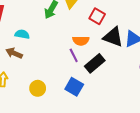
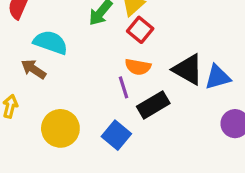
red square: (97, 16) -> (140, 30), moved
cyan semicircle: (22, 34) -> (51, 42), size x1.5
yellow circle: (38, 88) -> (60, 128), size x1.5

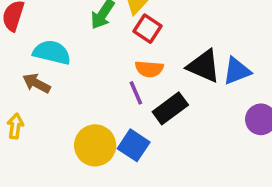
yellow circle: (60, 128) -> (95, 145), moved

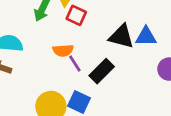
orange semicircle: (149, 69) -> (63, 50), moved
blue triangle: (237, 71) -> (146, 36), turned 30

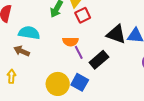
red square: (76, 15) -> (83, 15), turned 35

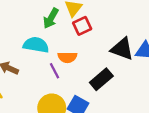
cyan semicircle: (29, 33) -> (36, 45), moved
purple line: (79, 52) -> (54, 71), moved

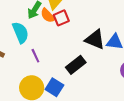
cyan semicircle: (36, 45) -> (20, 33), turned 55
orange semicircle: (67, 57) -> (48, 16), moved, turned 42

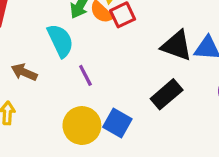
black rectangle: (76, 65) -> (167, 94), moved

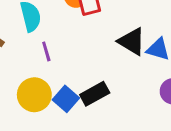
black rectangle: (167, 94) -> (95, 94), moved

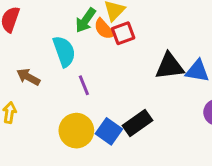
black triangle: (132, 42) -> (170, 66), turned -32

